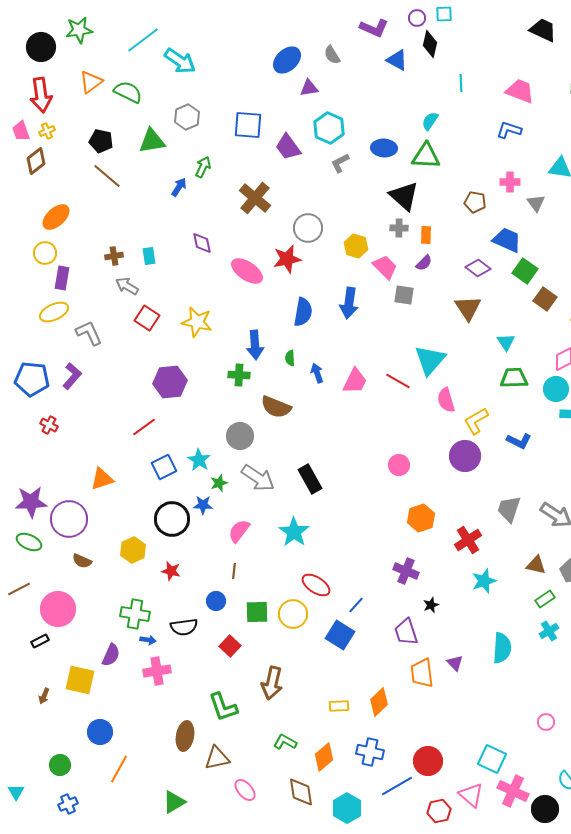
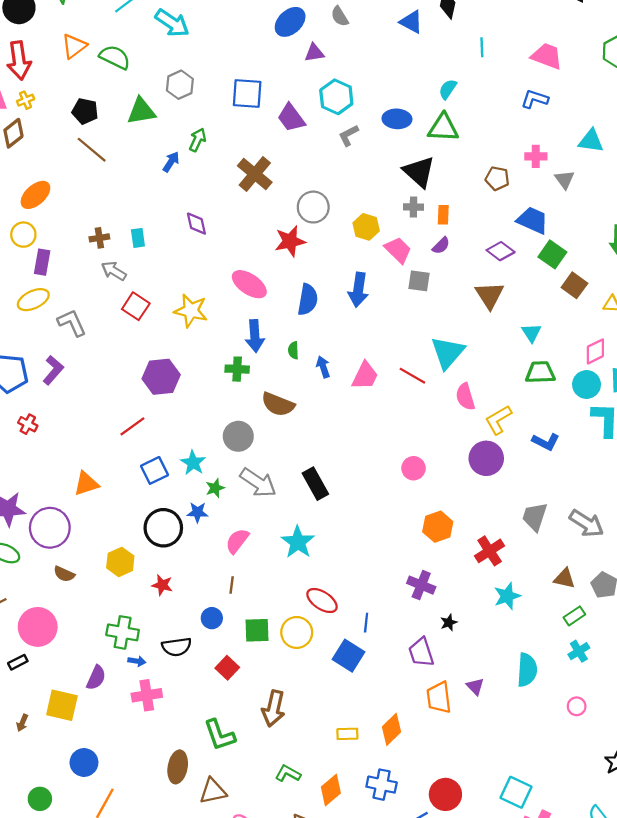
pink ellipse: (247, 271) -> (249, 284), moved
blue line: (356, 605) -> (366, 623), turned -36
pink circle: (546, 722) -> (577, 706), moved

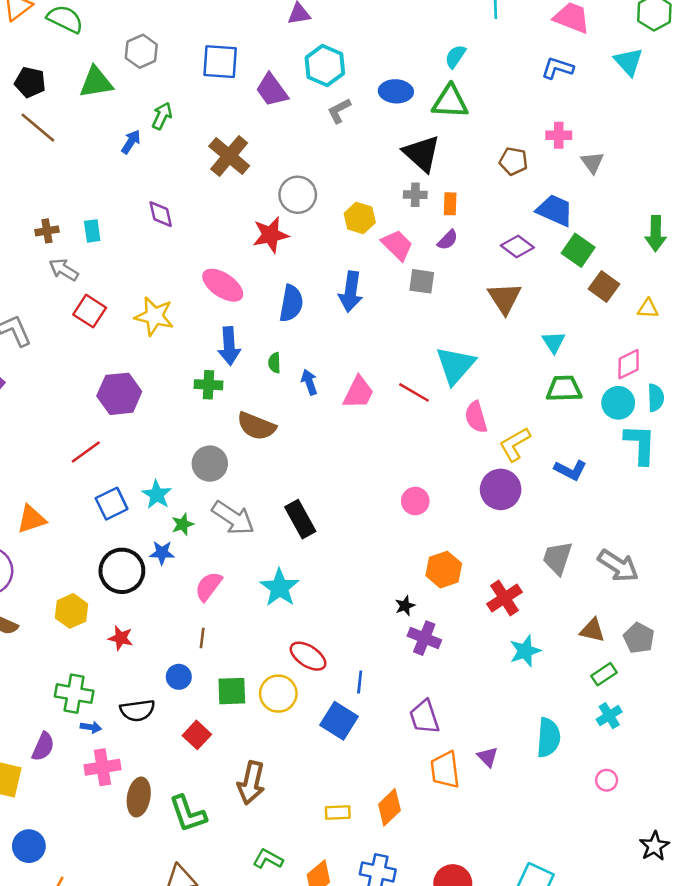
cyan triangle: (591, 141) -> (629, 62), moved, turned 40
black star: (449, 623) -> (405, 606), moved
brown ellipse: (178, 767) -> (139, 797), moved

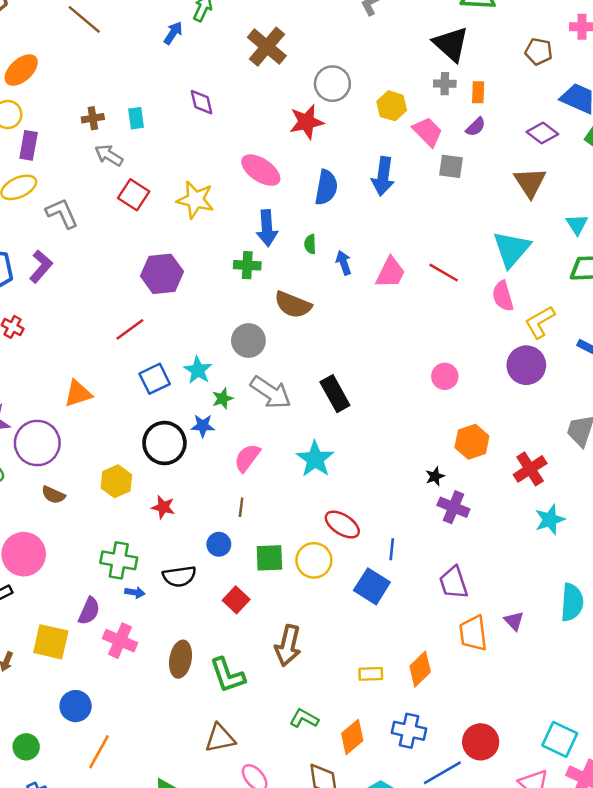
cyan triangle: (455, 365) -> (512, 249), moved
pink cross: (103, 767) -> (120, 641), moved, turned 32

